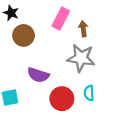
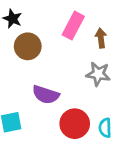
gray star: (81, 58) -> (98, 74), size x0.7
cyan semicircle: (89, 93) -> (105, 128), moved

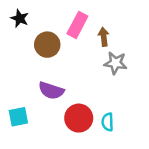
brown circle: (28, 46) -> (47, 45), moved
gray star: (98, 74) -> (115, 63), moved

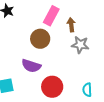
brown circle: (47, 45) -> (40, 39), moved
cyan semicircle: (108, 122) -> (87, 90), moved

